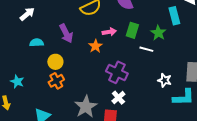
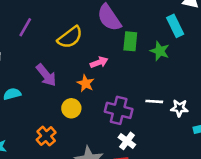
green rectangle: (132, 30) -> (130, 41), moved
white line: (146, 49) -> (154, 101), moved
yellow circle: (55, 62) -> (71, 108), moved

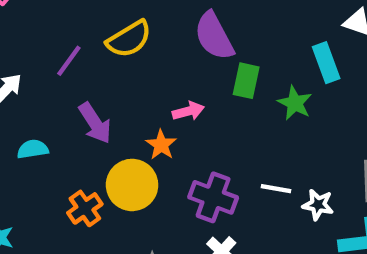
purple line: (25, 27) -> (69, 61), moved
yellow semicircle: (70, 37) -> (129, 39), moved
yellow circle: (71, 108) -> (132, 185), size x1.5
orange cross: (46, 136) -> (85, 208), moved

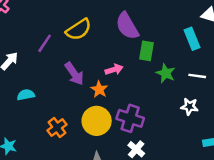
green star: (295, 103) -> (166, 73), moved
purple arrow: (95, 123) -> (74, 74), moved
yellow circle: (132, 185) -> (97, 121), moved
white line: (276, 189) -> (197, 76), moved
white star: (318, 205) -> (189, 107), moved

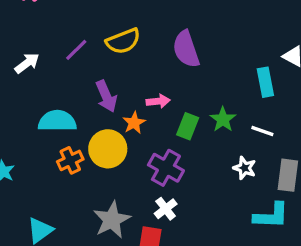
green rectangle: (147, 51) -> (188, 126), moved
cyan semicircle: (26, 95) -> (57, 121), moved, size x1.6
yellow circle: (97, 121) -> (108, 149), moved

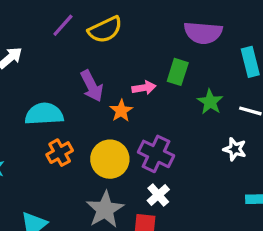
purple semicircle: (186, 49) -> (203, 33), moved, turned -63
purple line: (76, 50) -> (63, 25), moved
green rectangle: (188, 126) -> (178, 72), moved
yellow circle: (108, 149) -> (110, 159), moved

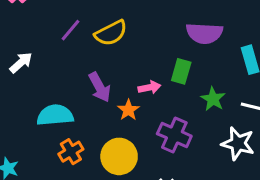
white star: (235, 149) -> (238, 143), size x1.5
purple cross: (156, 154) -> (174, 135), moved

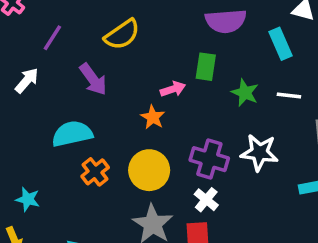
purple line: (70, 30) -> (52, 38), moved
purple arrow: (100, 87) -> (93, 79), moved
purple cross: (174, 135) -> (209, 159), moved
white star: (238, 143) -> (259, 153), moved

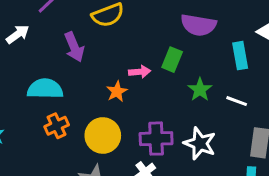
purple cross: (209, 159) -> (156, 139), turned -32

